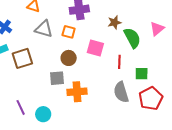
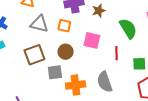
brown star: (114, 22) -> (99, 11), moved
brown square: (22, 58) -> (34, 55), moved
gray semicircle: (121, 92) -> (105, 82), moved

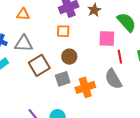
gray triangle: (39, 24) -> (24, 44), moved
pink square: (92, 40) -> (107, 38), moved
red line: (116, 53) -> (120, 57), moved

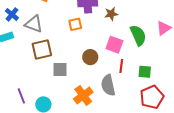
orange square: (63, 31) -> (75, 24), turned -32
brown circle: (69, 57) -> (90, 57), moved
orange cross: (85, 87) -> (83, 95), moved, turned -36

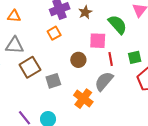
gray semicircle: (108, 85) -> (104, 81), turned 70

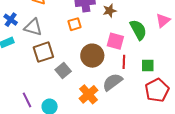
brown circle: (78, 60) -> (92, 56), size x1.5
gray square: (53, 81) -> (63, 70), turned -35

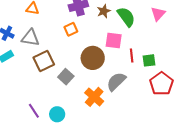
green semicircle: (138, 30) -> (126, 17), moved
red line: (124, 62) -> (132, 55), moved

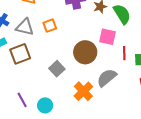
orange square: (71, 29) -> (50, 26), moved
brown square: (44, 61) -> (20, 54), moved

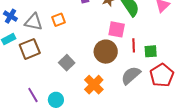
brown circle: (85, 52) -> (106, 52), moved
gray semicircle: (107, 78) -> (131, 75), moved

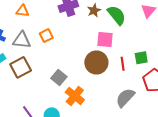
red line: (134, 45) -> (123, 64), moved
gray semicircle: (131, 75) -> (125, 98), moved
orange cross: (94, 85) -> (75, 96), moved

